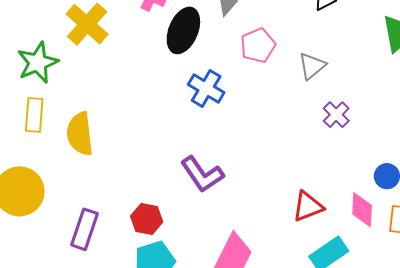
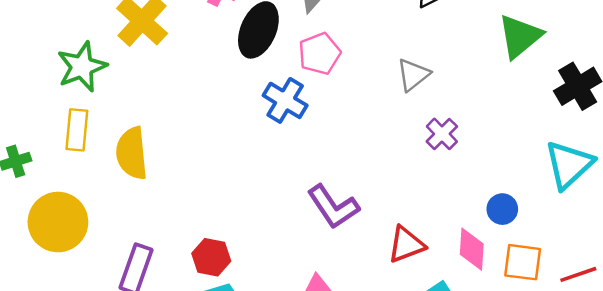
pink pentagon: (258, 45) -> (320, 54), moved
purple L-shape: (202, 174) -> (333, 207), moved

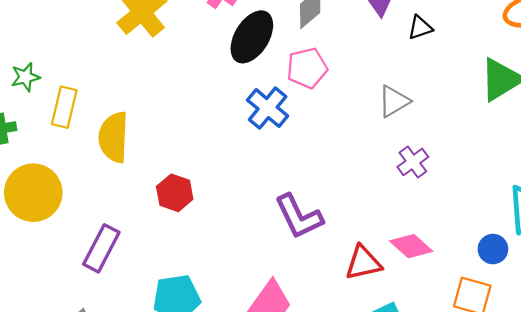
green star: (82, 67) -> (25, 77), moved, size x0.6
blue circle: (502, 209) -> (493, 249), moved
pink diamond: (472, 249) -> (411, 246), moved, turned -60
red hexagon: (211, 257) -> (175, 193), moved

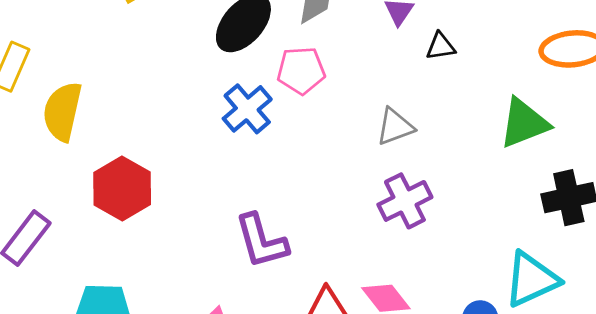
purple cross: (413, 162) -> (405, 201), size x1.4
red hexagon: (175, 193) -> (122, 189), size x1.4

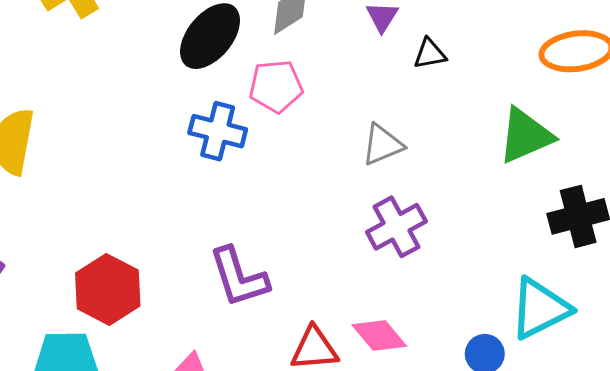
blue cross: (247, 109) -> (218, 131), turned -33
red hexagon: (122, 189) -> (108, 289), moved

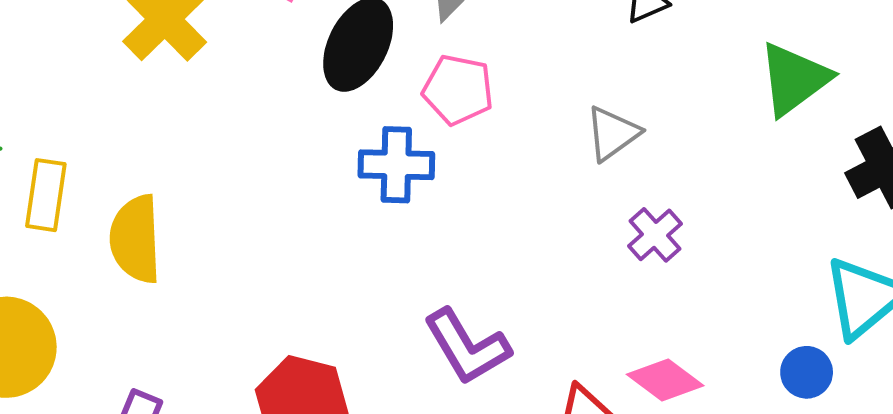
pink pentagon: (276, 86) -> (458, 90), turned 30
purple cross: (396, 227) -> (655, 235), size x0.7

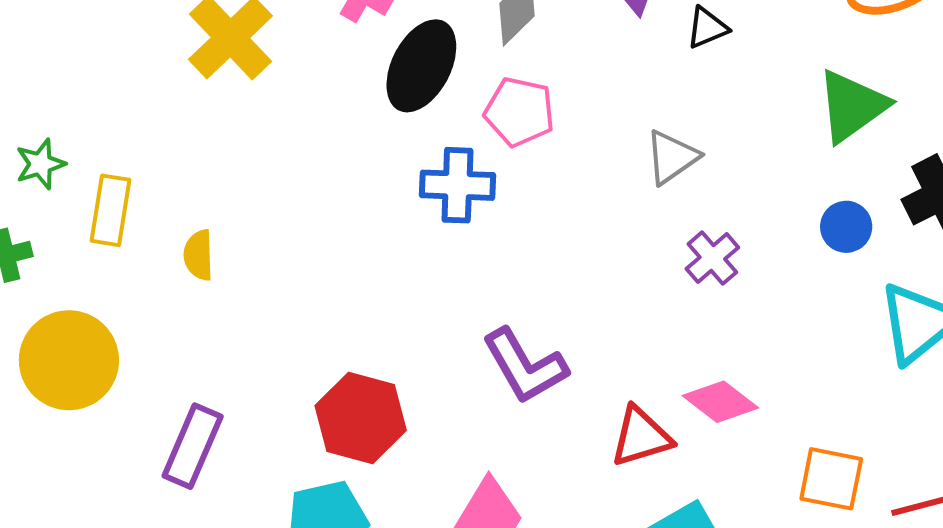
yellow semicircle: (136, 239) -> (199, 255), size x0.6
blue circle: (807, 372) -> (846, 227), moved

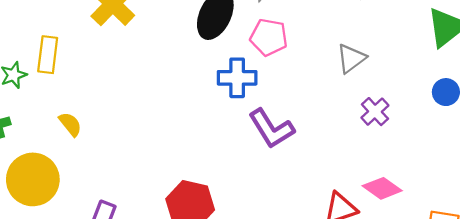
yellow rectangle: (111, 210) -> (48, 55), moved
yellow semicircle: (199, 255) -> (70, 124), moved, turned 145
purple L-shape: (525, 366) -> (271, 129), moved

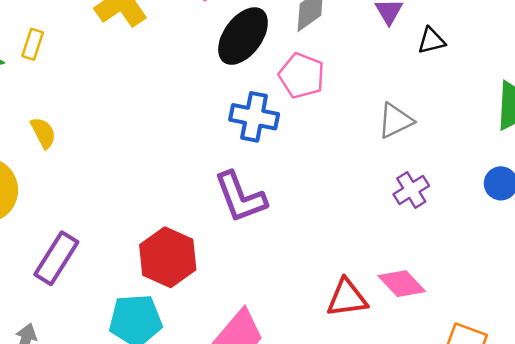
yellow rectangle: (48, 55) -> (33, 44), size x0.7
purple L-shape: (271, 129) -> (240, 197), moved

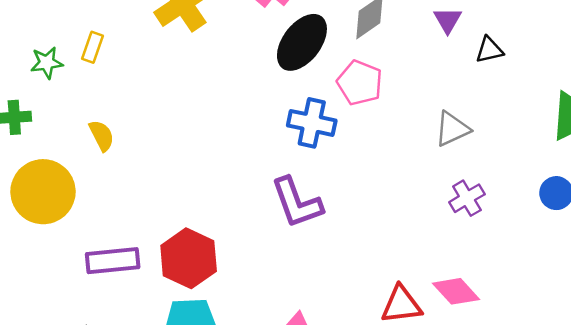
red hexagon: (168, 257) -> (189, 258), moved
purple rectangle: (56, 258) -> (113, 261), turned 51

